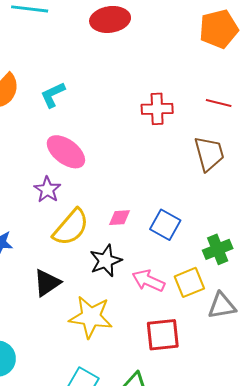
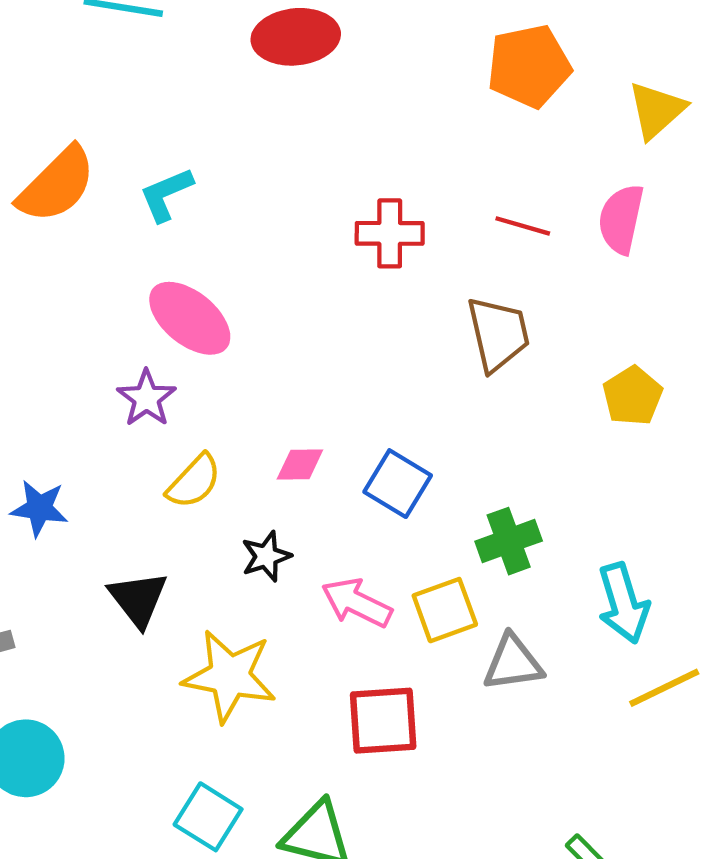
yellow semicircle: (71, 227) -> (194, 481), size x0.7
black star: (106, 261) -> (266, 556), size x0.7
black triangle: (47, 283) -> (138, 599), turned -36

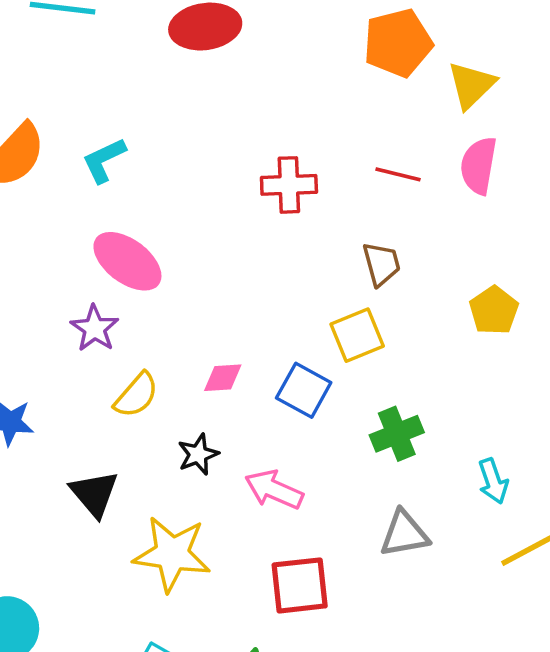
yellow triangle: (657, 110) -> (471, 85), moved
brown trapezoid: (498, 334) -> (381, 264), size x0.7
cyan arrow: (623, 603) -> (493, 481), size x0.7
yellow square: (445, 610) -> (357, 335), moved

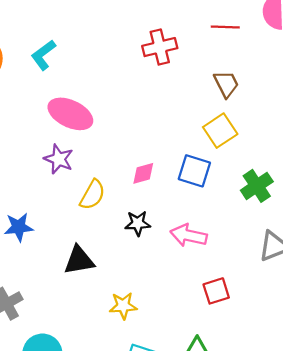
black star: (198, 454) -> (138, 223), turned 30
black triangle: (94, 494) -> (79, 260), turned -48
yellow star: (172, 554) -> (123, 306), moved, size x0.6
red square: (300, 585) -> (216, 291), size x0.7

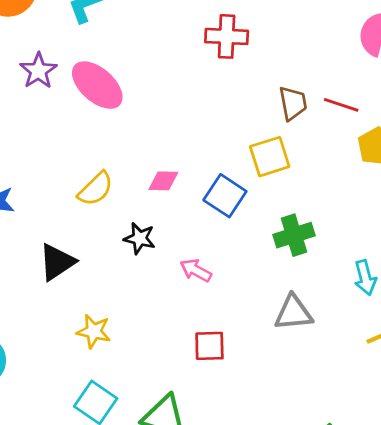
red line: (225, 27) -> (341, 105), moved
purple star: (59, 159) -> (38, 71), moved
pink arrow: (189, 235) -> (196, 270), size x0.7
black triangle: (79, 260) -> (57, 262), turned -40

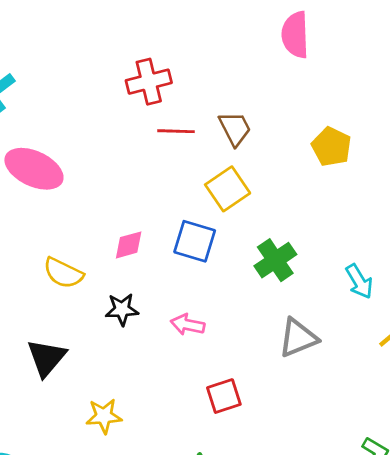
red line: (341, 105) -> (176, 131), moved
yellow semicircle: (96, 189) -> (63, 273), turned 87

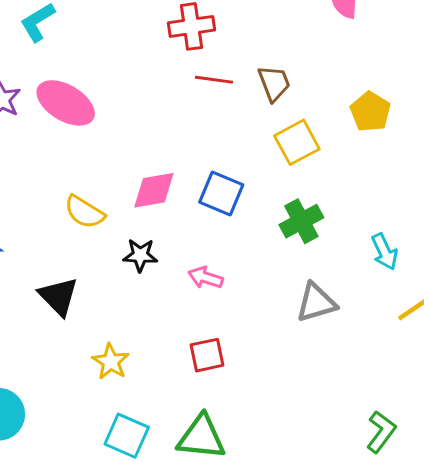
yellow square: (228, 189) -> (297, 142), moved
pink diamond: (129, 245) -> (154, 190), size x1.4
black triangle: (46, 358) -> (58, 296), turned -30
red square: (224, 396) -> (207, 355), moved
yellow star: (104, 416) -> (111, 362), turned 30

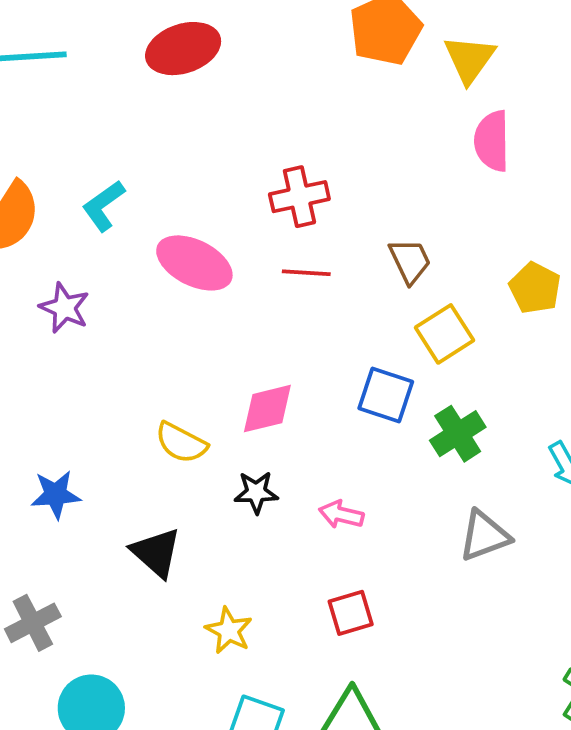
red line: (214, 80) -> (306, 273), moved
pink ellipse: (66, 103) -> (194, 263), moved
blue square: (221, 194) -> (386, 395), moved

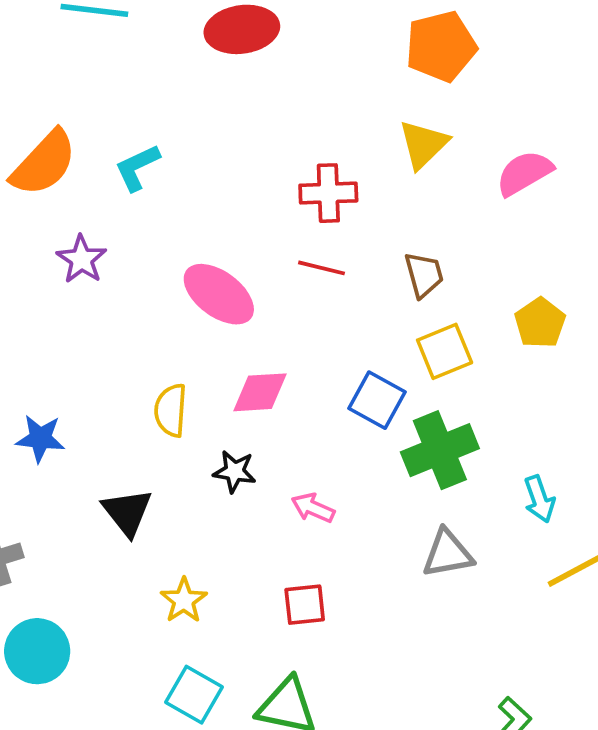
yellow triangle: (469, 59) -> (423, 144), moved
pink semicircle: (492, 141) -> (524, 173), turned 50
pink ellipse: (194, 263) -> (219, 294), moved
green cross: (458, 434) -> (440, 450), size x1.4
yellow semicircle: (181, 443) -> (171, 410), turned 56

